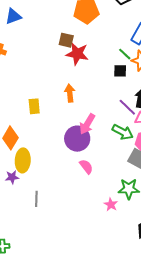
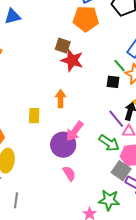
yellow rectangle: (34, 106) -> (34, 116), moved

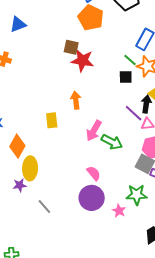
orange pentagon: (86, 19) -> (91, 18), turned 30
green arrow: (109, 143) -> (112, 142), moved
purple circle: (63, 145) -> (92, 198), moved
gray line: (16, 200) -> (44, 207), turned -42

